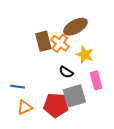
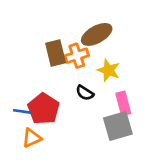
orange cross: (60, 43) -> (77, 56), turned 36
gray square: (74, 96) -> (118, 126), moved
red pentagon: (56, 105) -> (44, 109), moved, turned 30

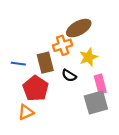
brown rectangle: (56, 53) -> (45, 63), moved
yellow star: (109, 70) -> (88, 57), turned 30
blue line: (22, 111) -> (18, 64), moved

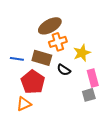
brown ellipse: (79, 28) -> (50, 26), moved
brown rectangle: (45, 63) -> (42, 58), turned -60
gray square: (96, 102) -> (89, 95), size x0.6

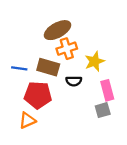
black semicircle: (64, 70) -> (74, 81), turned -32
red pentagon: (33, 82) -> (38, 95), turned -30

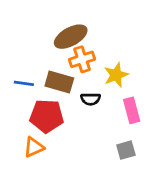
gray square: (103, 110) -> (126, 150), moved

